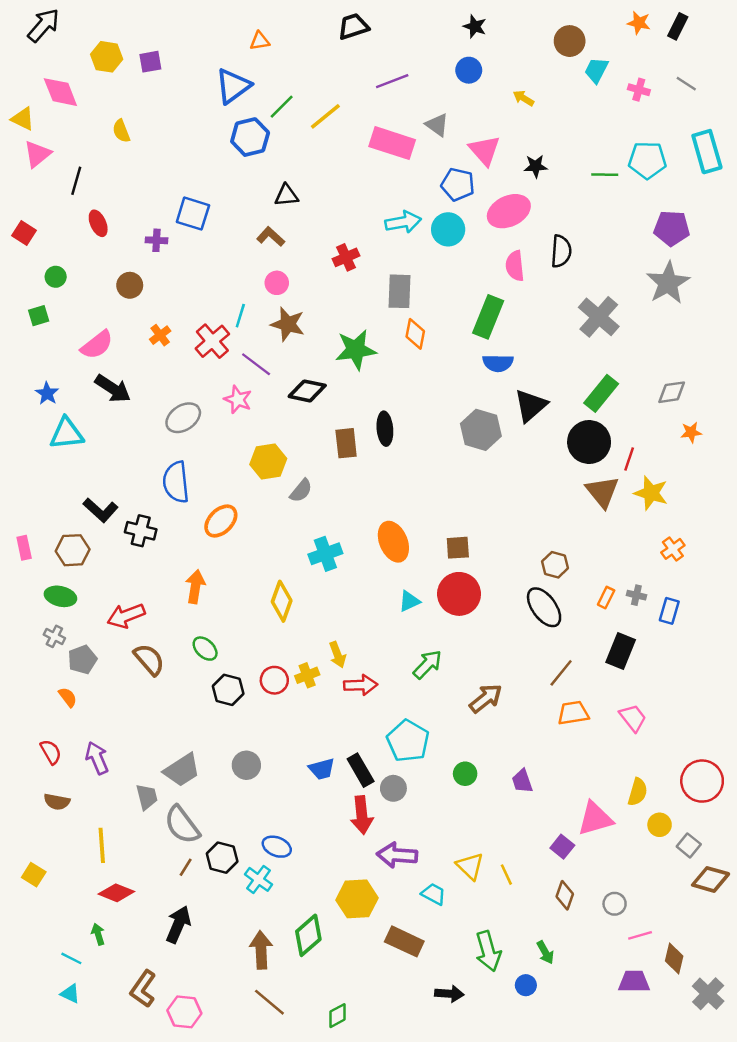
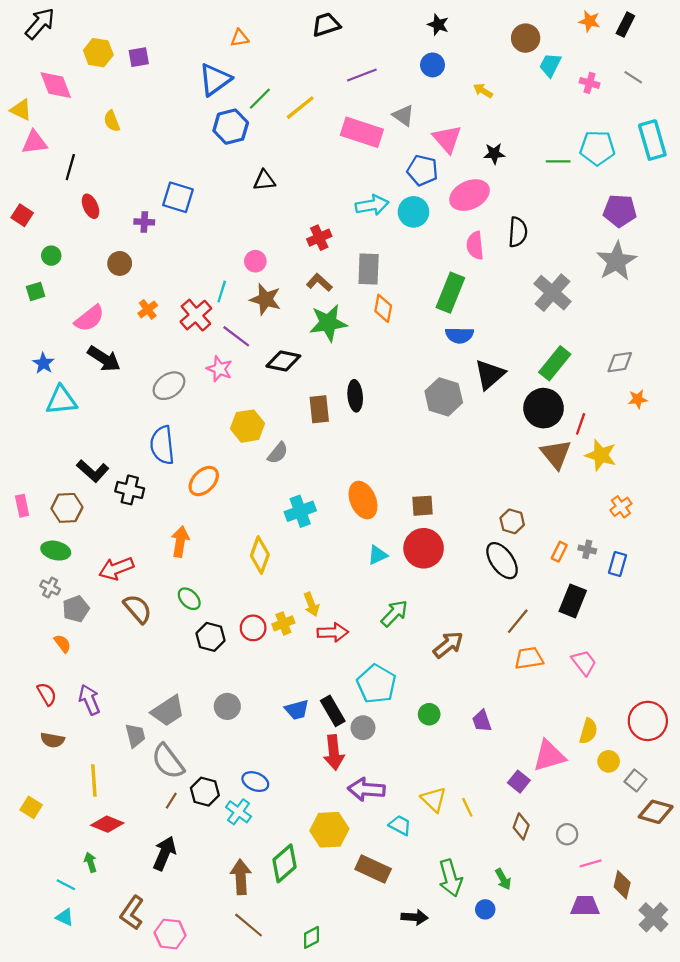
pink triangle: (37, 154) -> (34, 142), turned 32
brown L-shape: (271, 237) -> (319, 283), moved

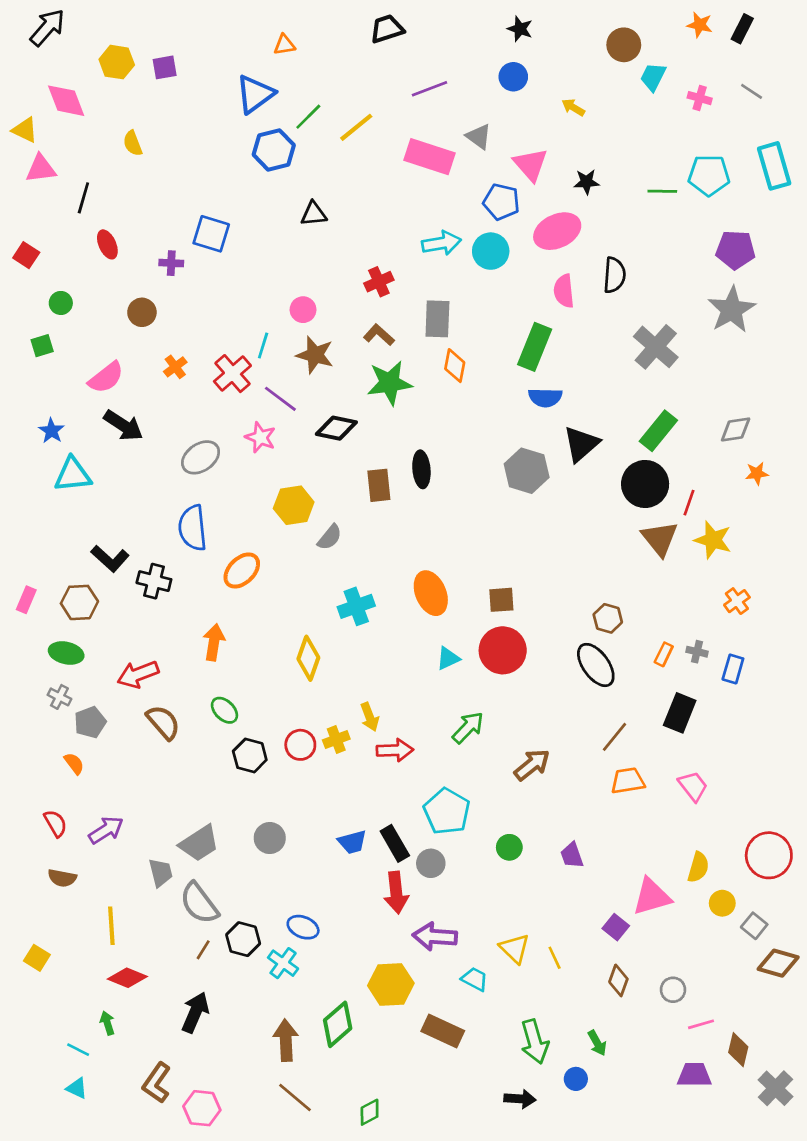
pink rectangle: (22, 506) -> (26, 600), turned 35
purple arrow: (89, 700) -> (106, 830), turned 80
black arrow: (415, 917) -> (520, 1099), moved

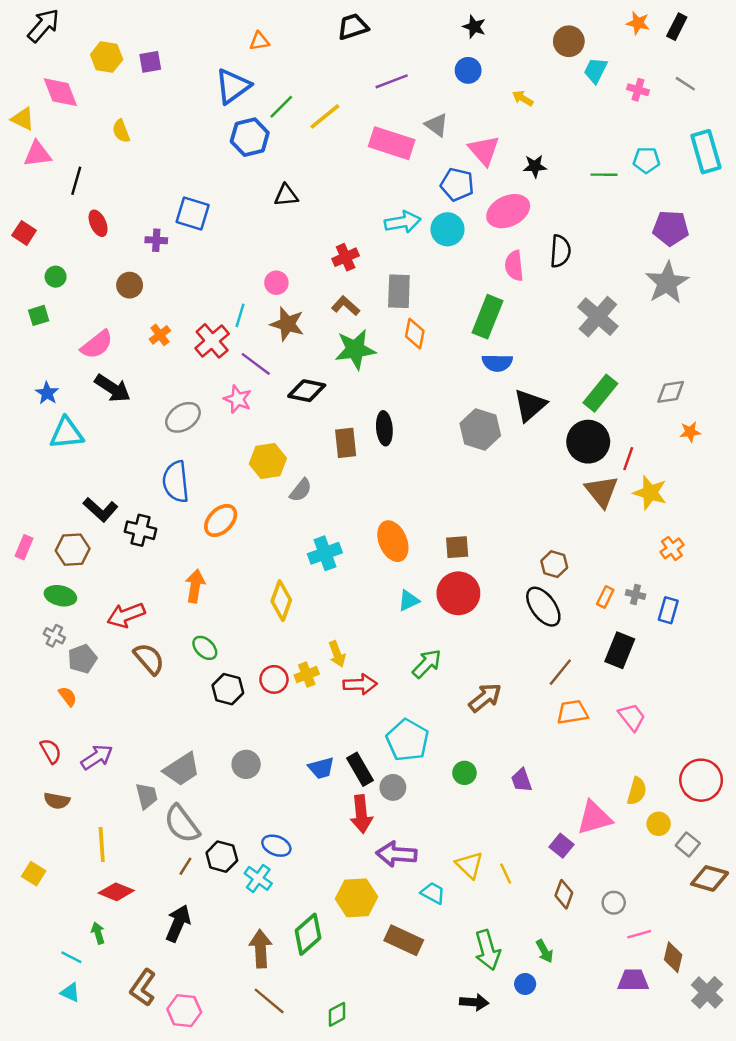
cyan pentagon: (709, 175) -> (646, 160), size x0.7

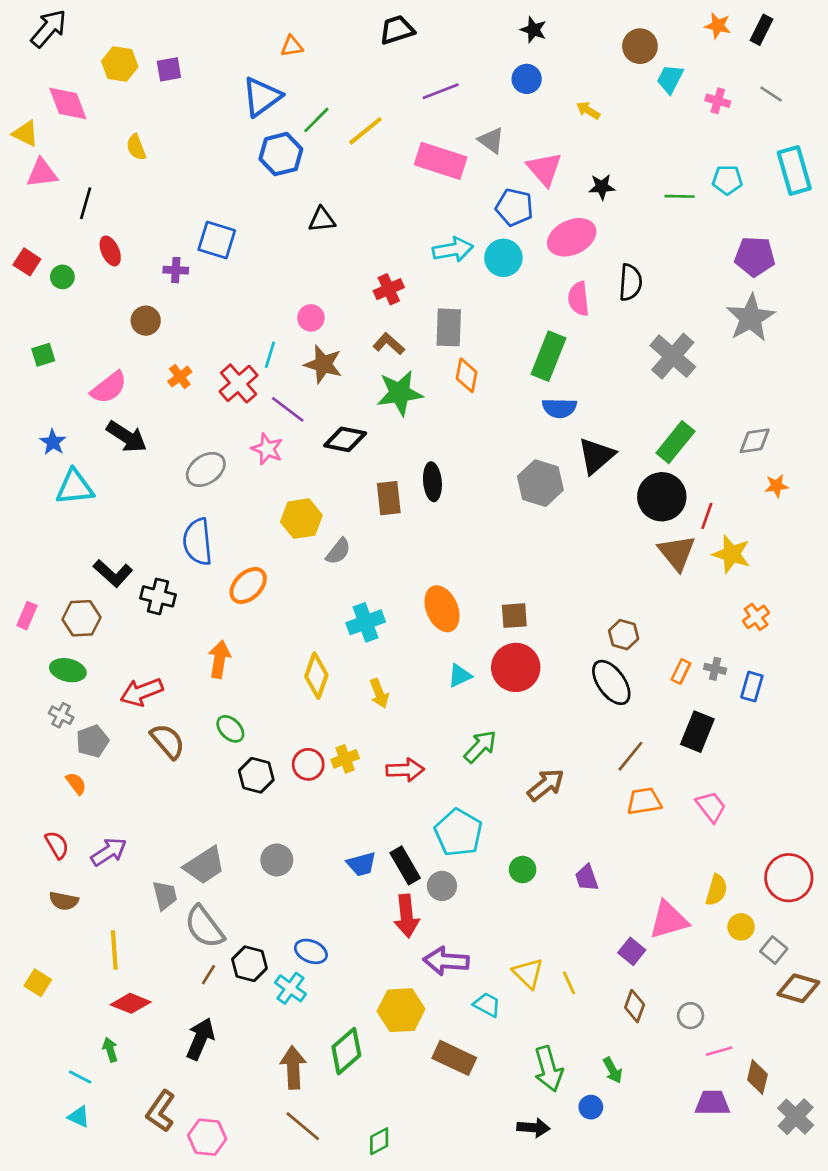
green circle: (56, 277) -> (62, 277), moved
yellow arrow: (337, 654) -> (379, 693), moved

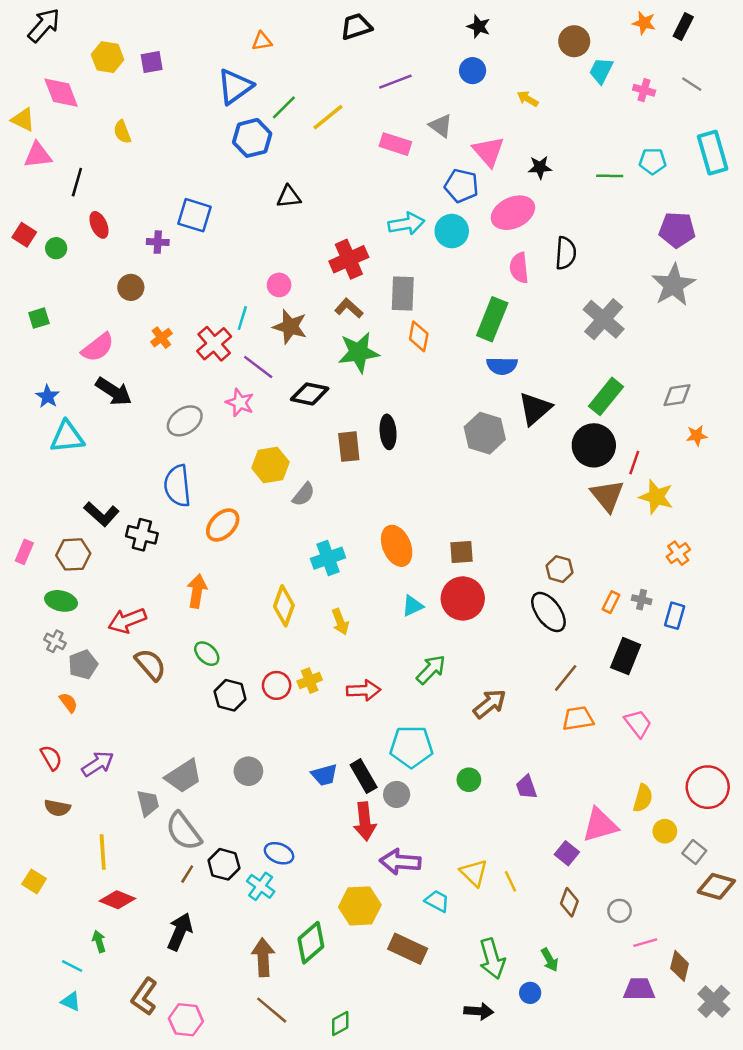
pink rectangle: (441, 161) -> (395, 144), size x0.7
red cross: (389, 289) -> (349, 259), size x1.4
cyan pentagon: (458, 833) -> (411, 747), turned -30

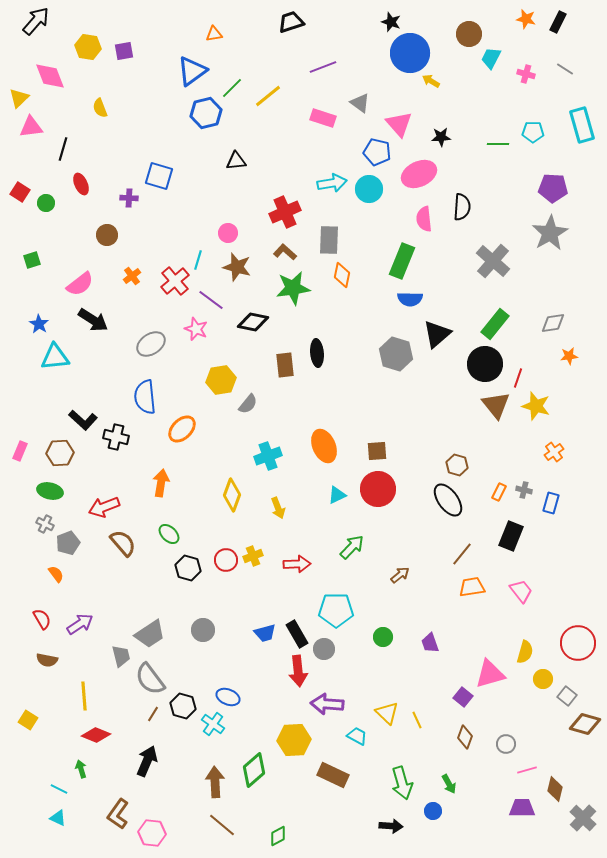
blue circle: (473, 71) -> (410, 53), moved, size x1.8
yellow triangle: (23, 120) -> (19, 98), turned 50
brown arrow: (490, 704) -> (400, 575), size x0.7

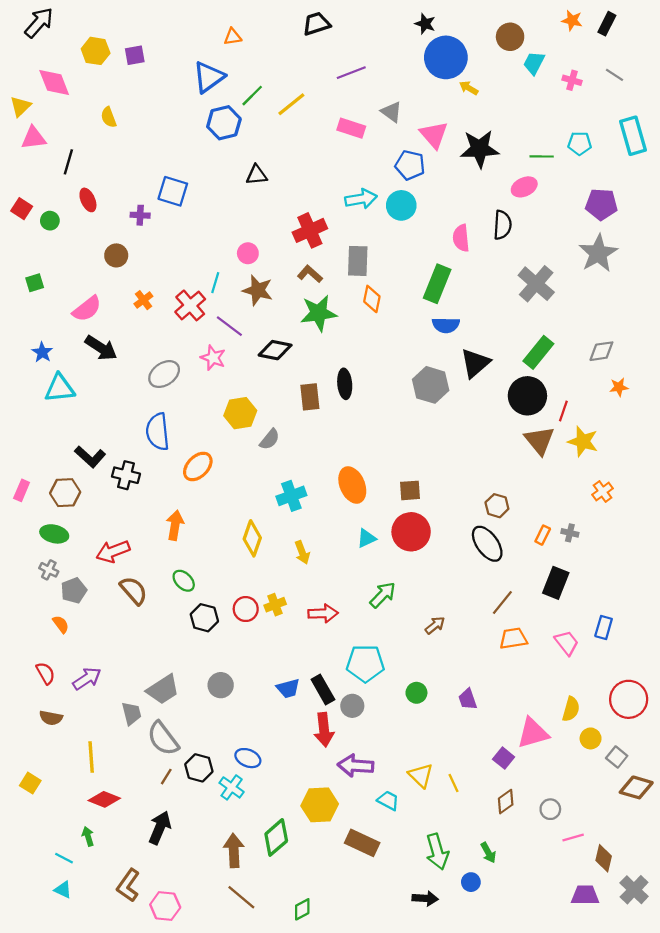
black star: (441, 137) -> (480, 149), size x1.8
pink ellipse: (419, 174) -> (524, 187), moved, size x0.7
blue rectangle: (551, 503) -> (604, 628), moved
brown diamond: (465, 737) -> (506, 802), turned 35
purple trapezoid: (522, 808) -> (585, 895), moved

